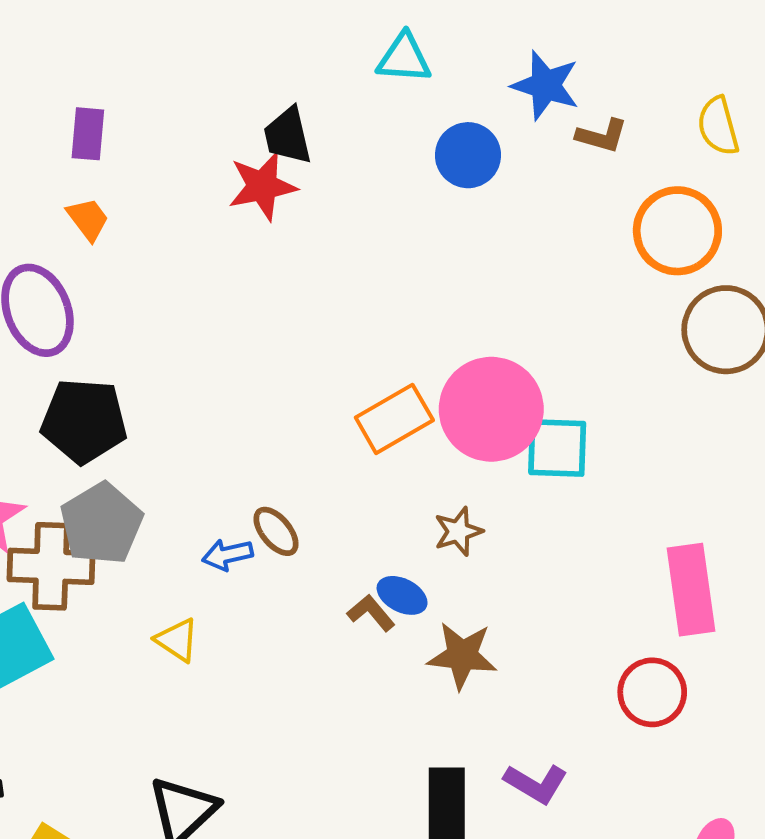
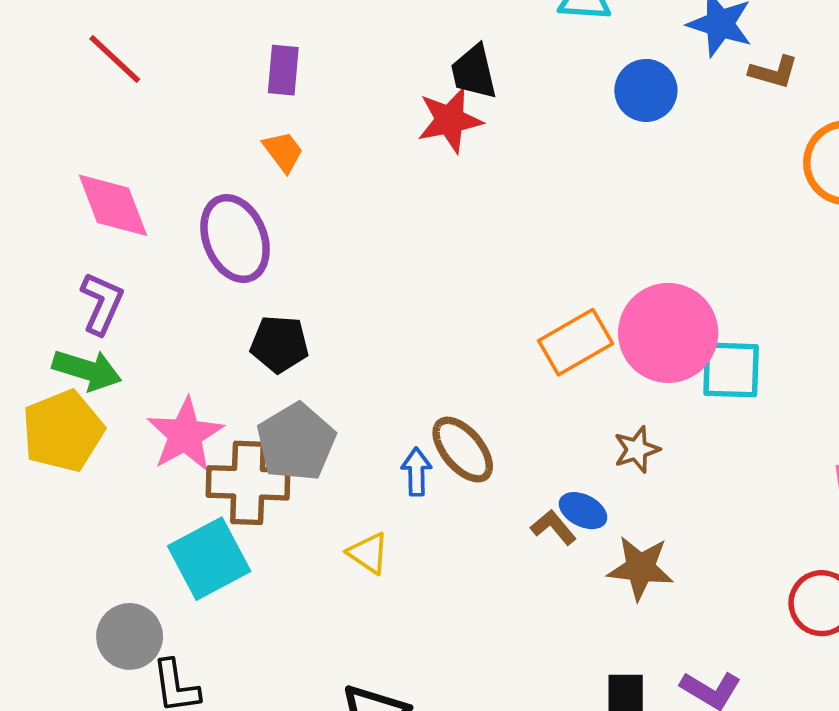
black pentagon: (84, 421) -> (279, 344), size x0.7
brown ellipse: (276, 531) -> (463, 450), size x1.4
blue arrow: (228, 555) -> (416, 472), turned 102

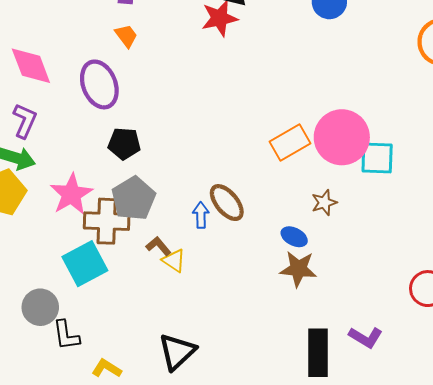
brown L-shape: (553, 527) -> (158, 246), moved
brown star: (640, 568) -> (298, 269), moved

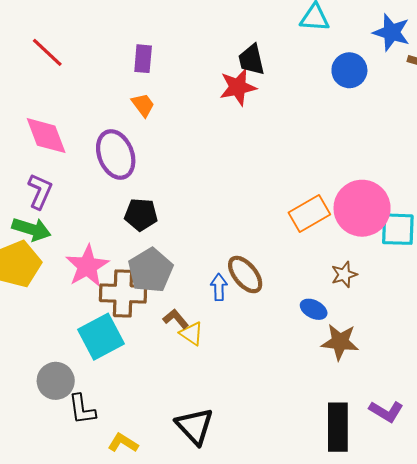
brown star: (298, 269) -> (340, 342), moved
black triangle: (177, 352) -> (195, 426), turned -30

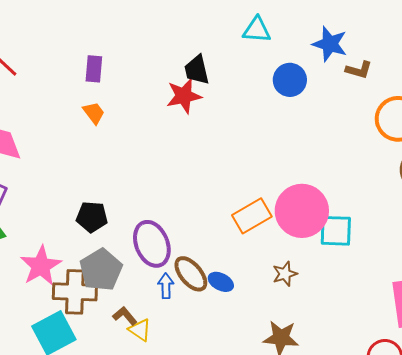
purple ellipse: (116, 154) -> (152, 244), moved
blue ellipse: (314, 309) -> (221, 282), moved

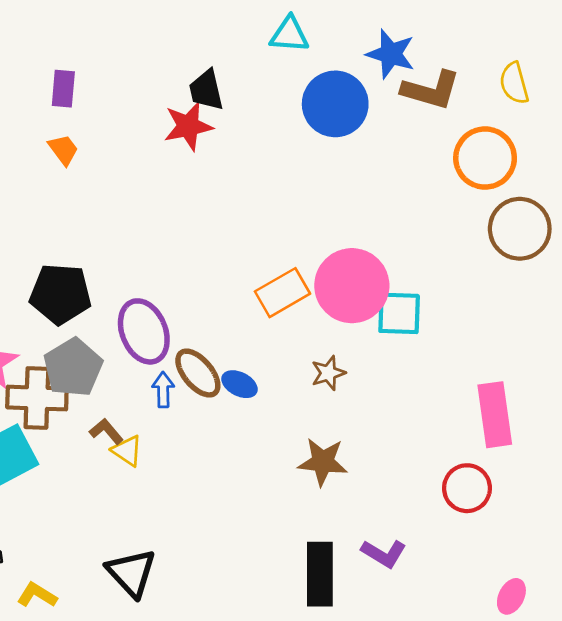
brown L-shape: (359, 70) -> (431, 90), size x1.6
blue circle: (290, 80) -> (335, 104), size x1.4
black pentagon: (92, 217) -> (61, 294), size x1.4

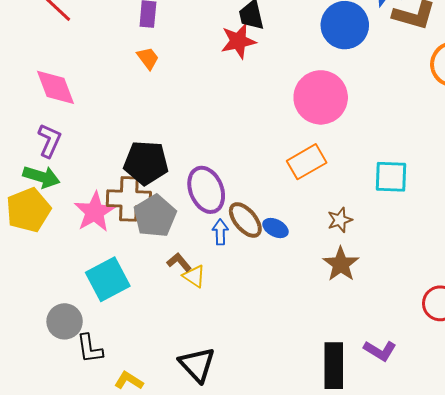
pink circle: (352, 286) -> (321, 97), moved
brown cross: (37, 398) -> (129, 199), moved
brown star: (323, 462) -> (341, 264), moved, turned 30

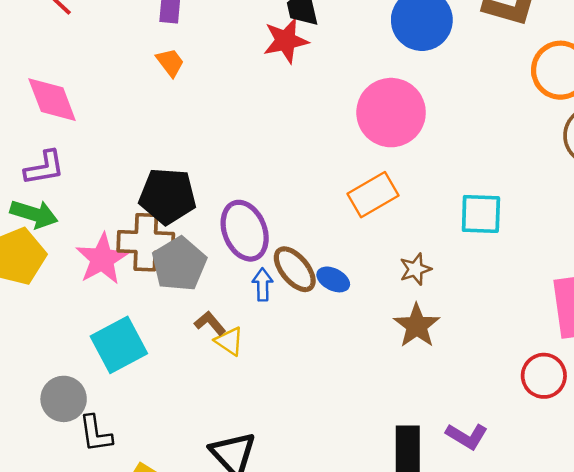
purple L-shape: (49, 141) -> (44, 168), turned 56

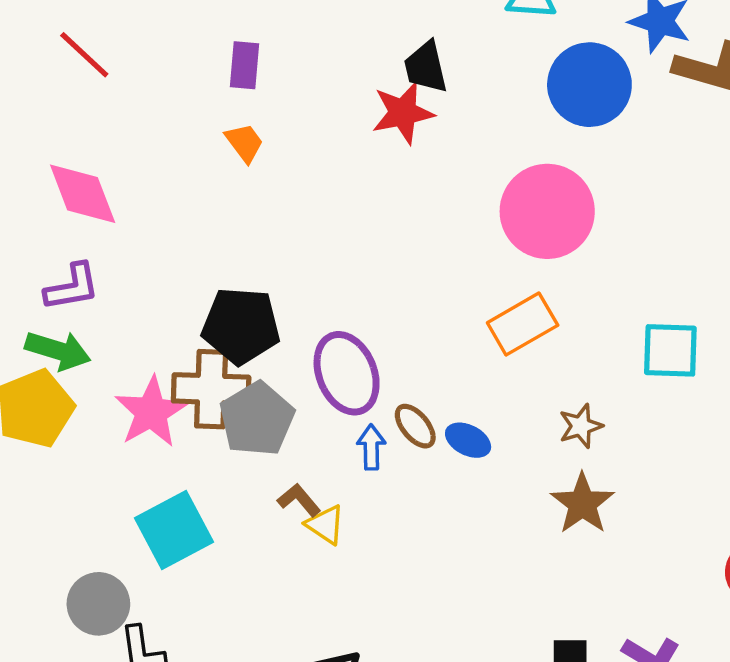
brown ellipse: (295, 269) -> (415, 426), size x0.7

